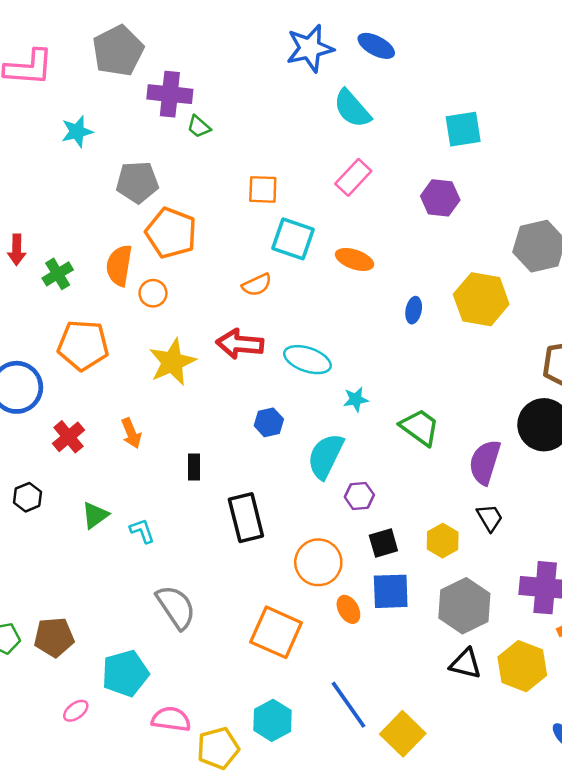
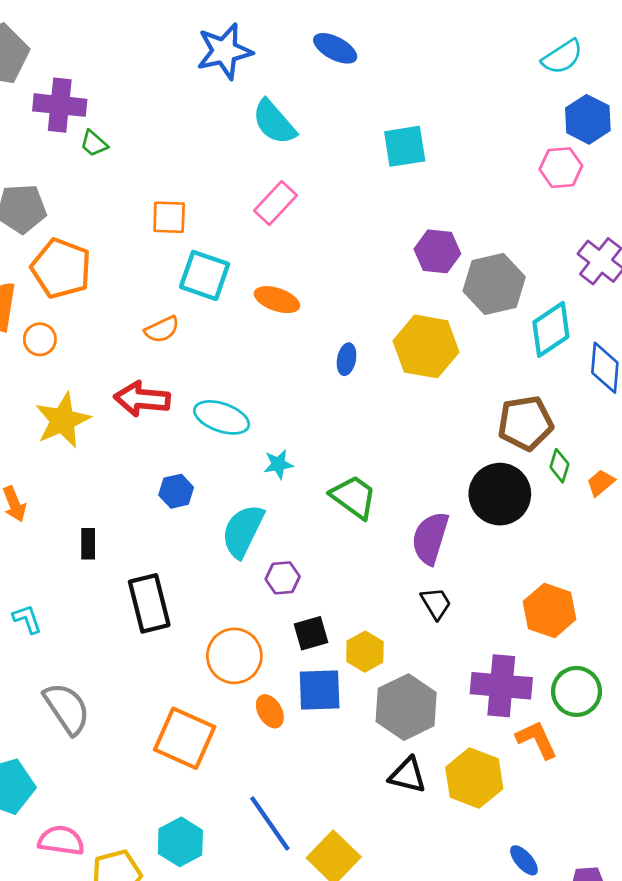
blue ellipse: (376, 46) -> (335, 48), moved
purple hexagon: (440, 198) -> (437, 251), moved
yellow hexagon: (443, 541) -> (365, 652), moved

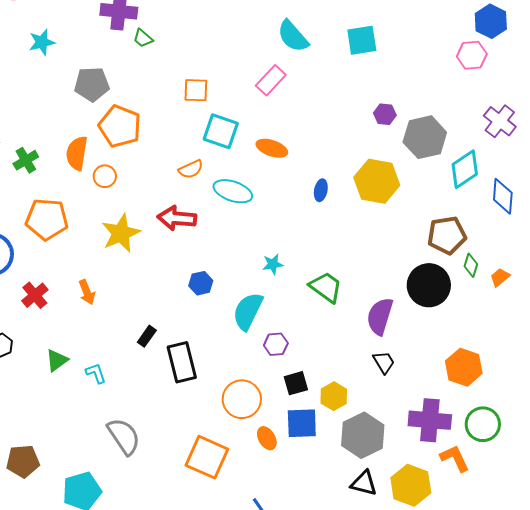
cyan semicircle: (274, 122) -> (293, 36), moved
purple hexagon: (437, 251) -> (385, 114), size x0.7
cyan ellipse: (222, 417) -> (233, 191), moved
black rectangle: (88, 544) -> (147, 336), moved, turned 35

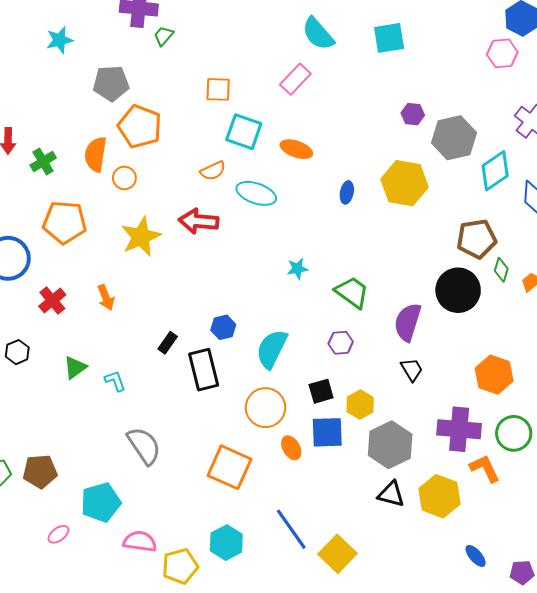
green trapezoid: (143, 38) -> (164, 36), turned 90
blue hexagon: (201, 283) -> (223, 327), moved
cyan semicircle: (248, 311) -> (272, 349), moved
purple hexagon: (276, 344) -> (341, 343), moved

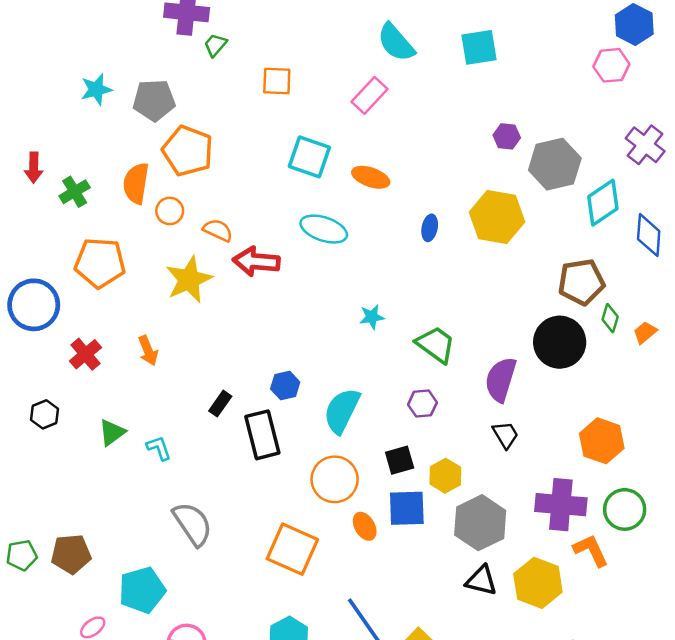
cyan star: (60, 40) -> (96, 89), moved
orange square: (218, 89) -> (277, 81), moved
orange semicircle: (213, 171) -> (218, 230), moved, turned -130

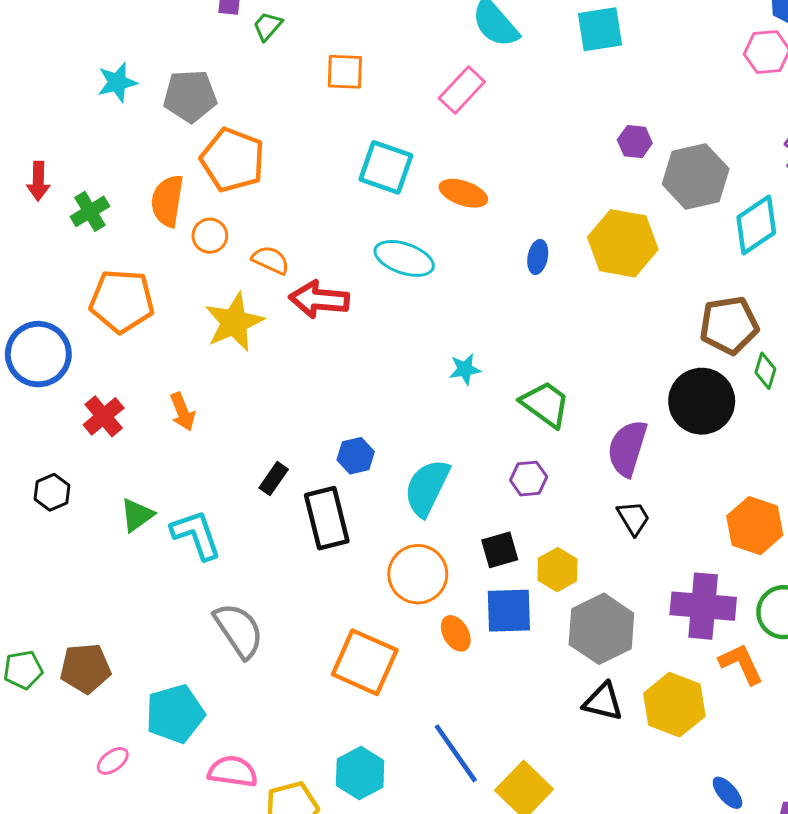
cyan L-shape: (159, 448) -> (196, 535), size x1.6

